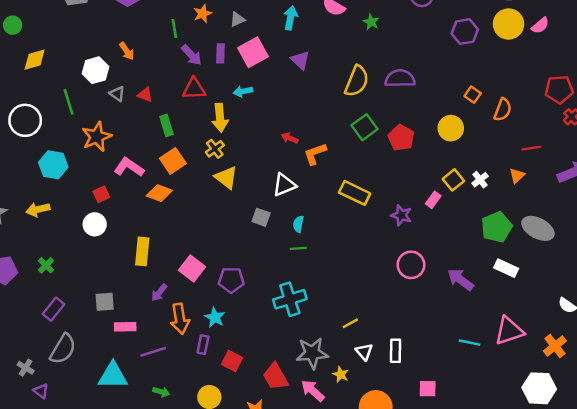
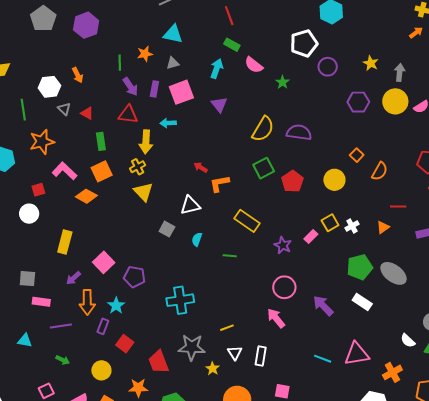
green line: (298, 248) -> (230, 256), moved
cyan triangle: (113, 376) -> (25, 341), size x0.6
pink arrow: (313, 391) -> (276, 318), moved

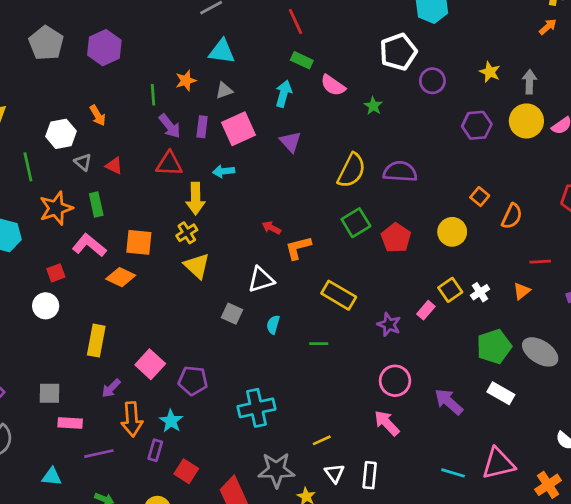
green rectangle: (101, 141) -> (96, 204), moved
orange square: (102, 171) -> (139, 242), turned 35

